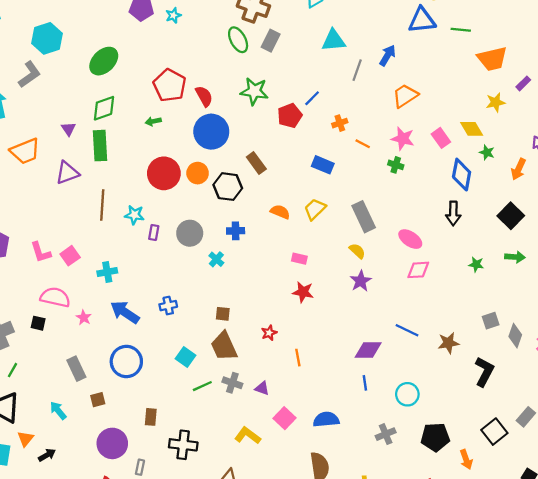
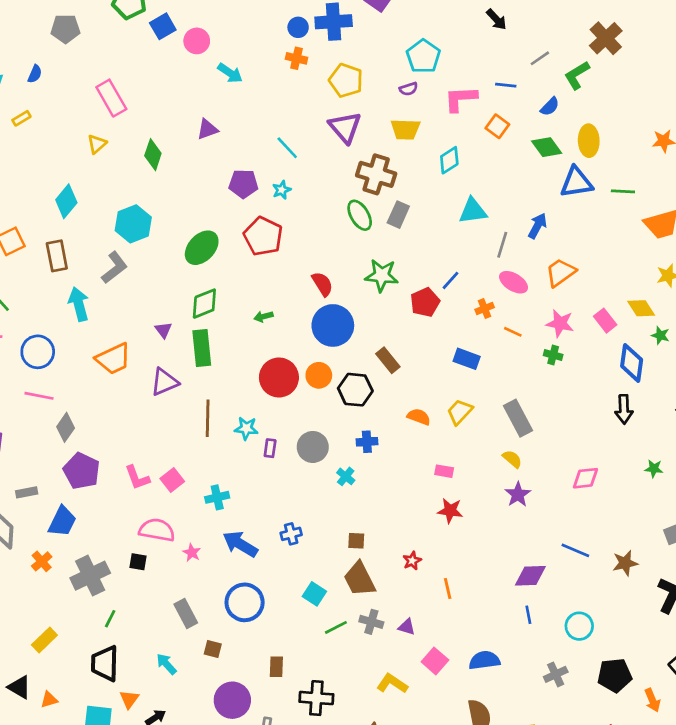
red pentagon: (170, 85) -> (263, 236), moved
pink ellipse: (410, 239) -> (514, 282), moved
brown square: (98, 400) -> (213, 649), turned 32

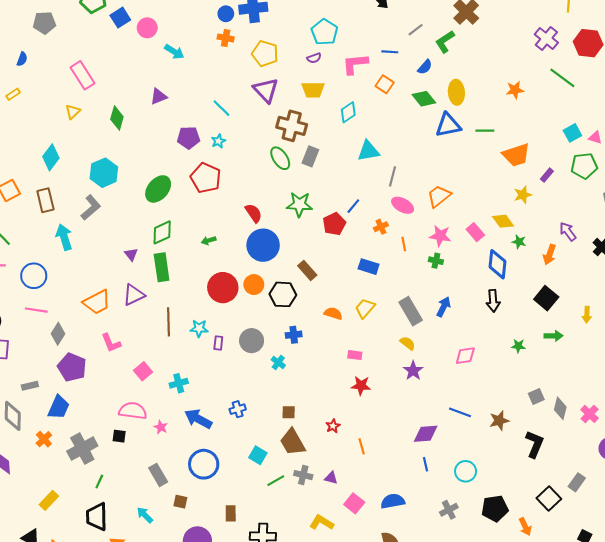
blue arrow: (537, 226) -> (444, 307), moved
orange line: (513, 332) -> (404, 244), turned 56
orange trapezoid: (113, 359) -> (97, 302), moved
pink L-shape: (137, 478) -> (111, 343), moved

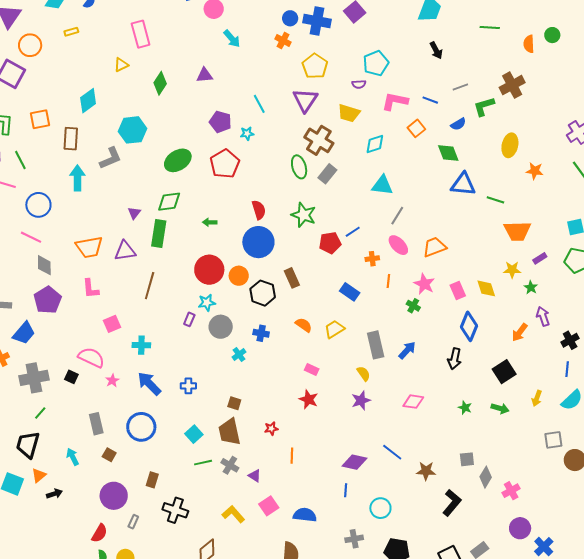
yellow ellipse: (456, 92) -> (510, 145), moved
green star: (519, 242) -> (531, 287), moved
cyan star: (199, 328) -> (207, 303), moved, turned -30
gray diamond: (58, 334) -> (44, 265), turned -50

